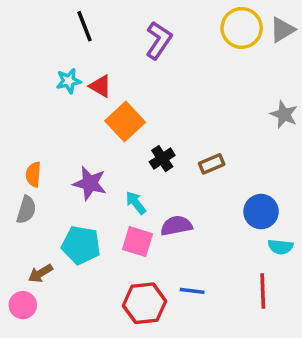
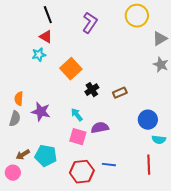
gray triangle: (282, 30) -> (160, 39), moved
cyan star: (69, 81) -> (39, 55), moved
red triangle: (100, 86) -> (46, 37), moved
purple star: (90, 183) -> (41, 112), moved
cyan pentagon: (81, 245) -> (46, 156), moved

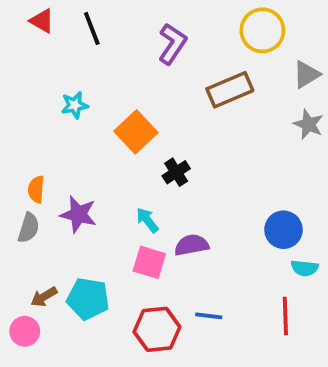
red triangle: (46, 37) -> (42, 21), moved
brown rectangle: (120, 93) -> (230, 90), moved, size x1.6

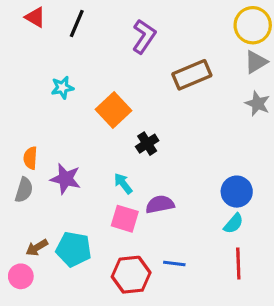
black line: (92, 28) -> (77, 24), turned 44
yellow circle: (262, 30) -> (253, 25), moved
cyan semicircle: (305, 268) -> (234, 224), moved, turned -55

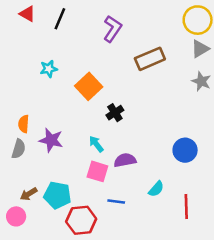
cyan semicircle: (234, 224) -> (156, 189), moved
blue line: (174, 264) -> (116, 201), moved
red hexagon: (131, 275) -> (81, 220), moved

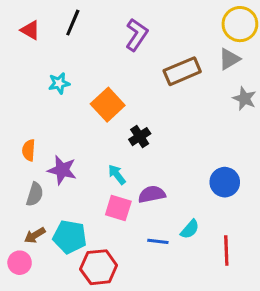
red triangle: (27, 14) -> (30, 30), moved
gray triangle: (200, 49) -> (229, 59), moved
gray semicircle: (19, 149) -> (35, 194), moved
blue line: (116, 201) -> (158, 241), moved

